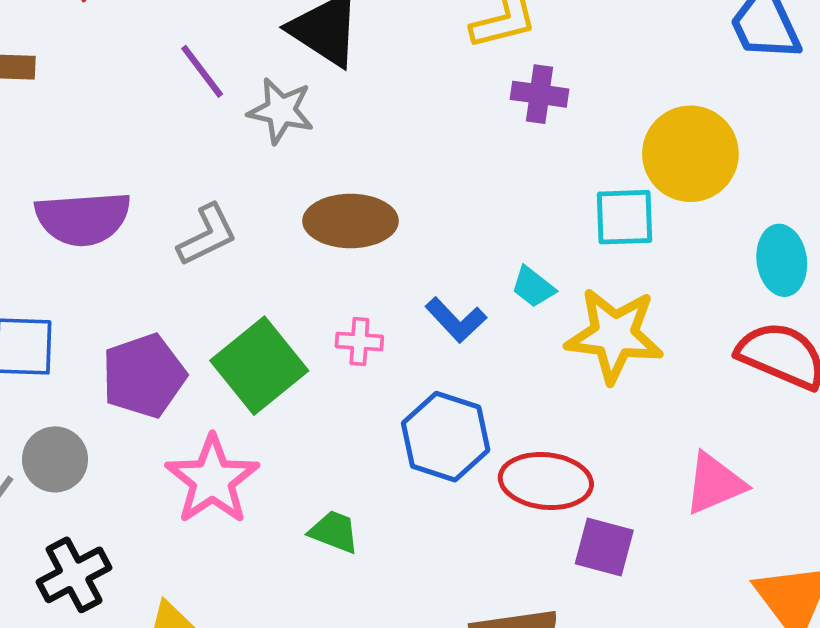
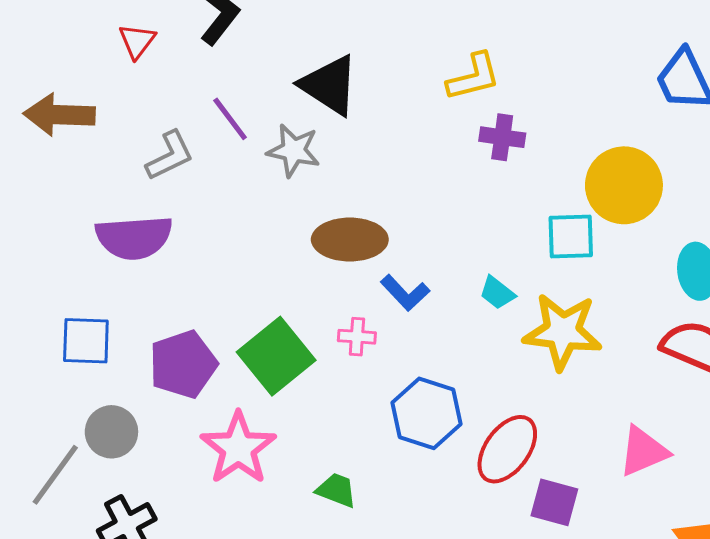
gray L-shape: (207, 235) -> (170, 156), moved
blue L-shape: (456, 320) -> (405, 293), moved
red ellipse: (546, 481) -> (507, 449), turned -60

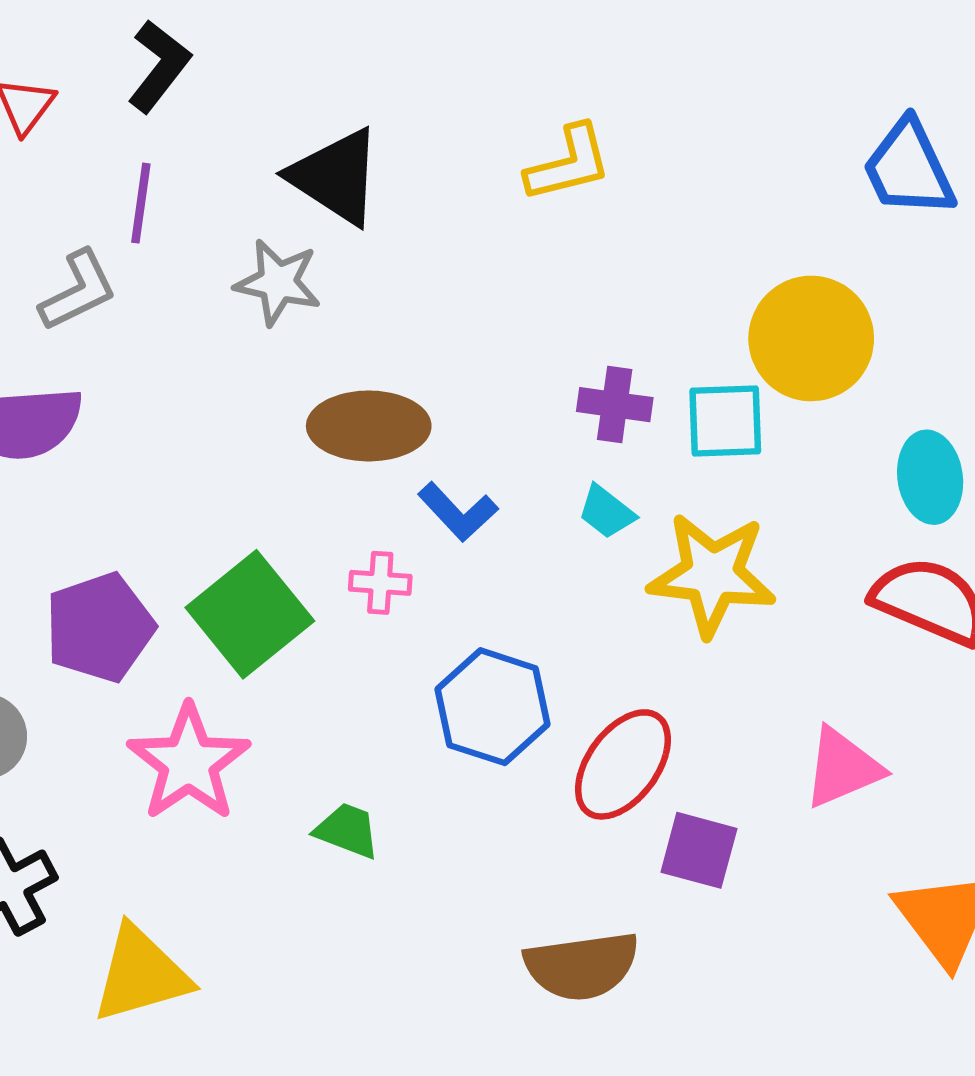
purple line: (230, 119) -> (141, 203), moved, turned 45
purple cross: (502, 137) -> (615, 405), moved

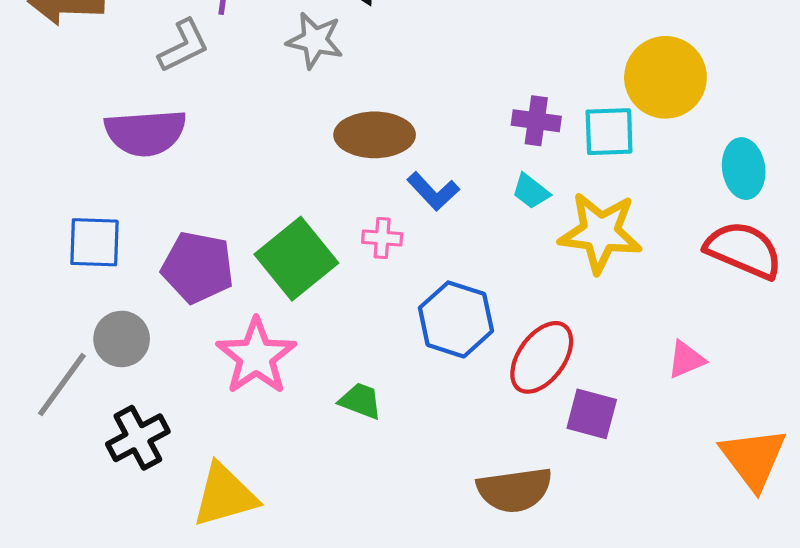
purple pentagon: (100, 627) -> (198, 267), turned 30
pink triangle: (843, 768) -> (686, 360), size x0.7

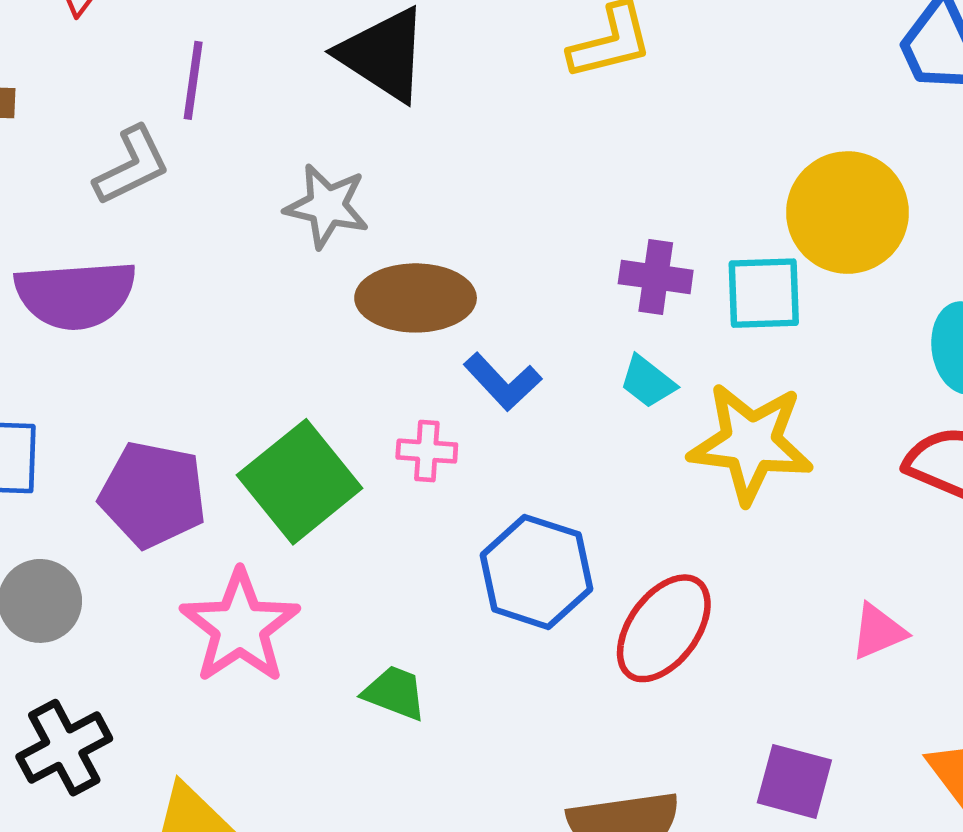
gray star: (315, 40) -> (327, 206), moved
purple square: (592, 414) -> (794, 781), moved

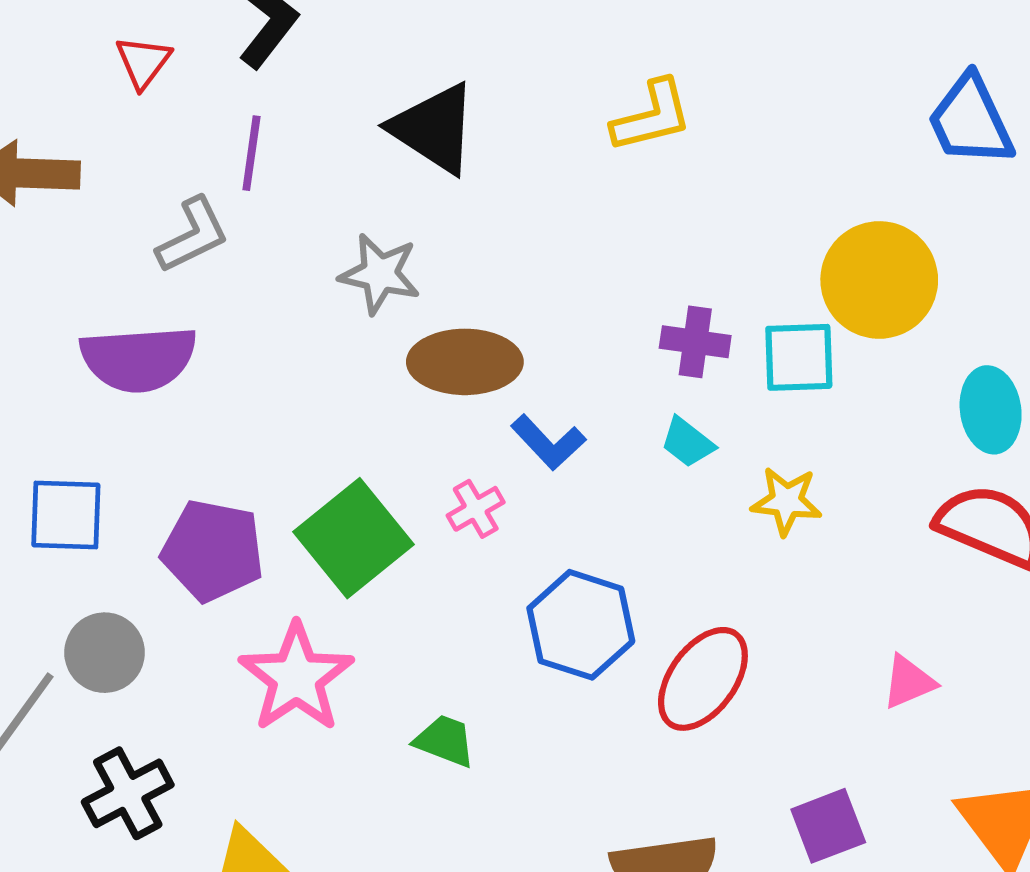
yellow star: (751, 443) -> (786, 501), size x0.6
pink cross: (427, 451) -> (476, 509), turned -34
purple square: (794, 781) -> (828, 826), turned -36

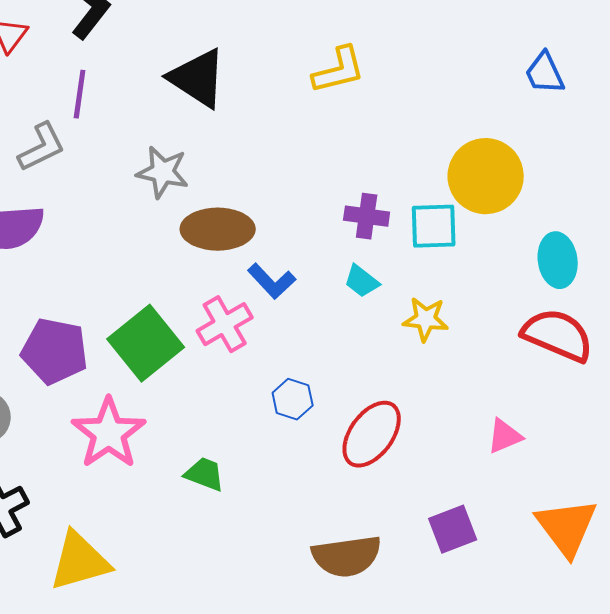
blue trapezoid: (970, 121) -> (545, 73), size x0.7
pink cross: (476, 509) -> (225, 324), size x1.5
blue hexagon: (581, 625) -> (293, 399), size x0.6

